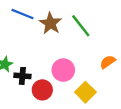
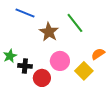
brown star: (50, 23) -> (49, 32), moved
yellow square: (85, 92) -> (84, 71), moved

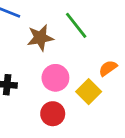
brown star: (49, 32) -> (40, 38), turned 30
red circle: (42, 78) -> (53, 114), moved

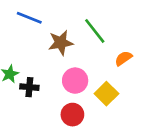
orange semicircle: (108, 68) -> (123, 58), moved

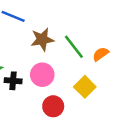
green line: (95, 31) -> (74, 47), moved
pink circle: (75, 81) -> (42, 75), moved

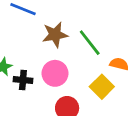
orange semicircle: (101, 54) -> (119, 64), moved, turned 49

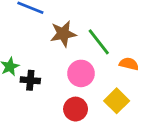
pink circle: (55, 73) -> (81, 73), moved
yellow square: (102, 87) -> (117, 101), moved

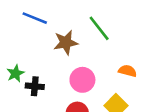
green line: (99, 42) -> (99, 28), moved

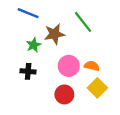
orange semicircle: (127, 71) -> (92, 66), moved
green star: (15, 73) -> (34, 45), moved

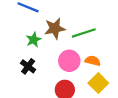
green line: (83, 22) -> (84, 33), moved, turned -70
black cross: (28, 71) -> (28, 66), turned 32

